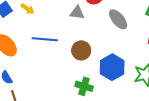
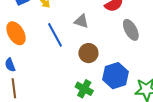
gray triangle: (77, 13) -> (81, 21), moved
blue line: (45, 39) -> (55, 35), turned 45

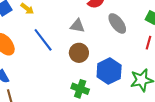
gray triangle: (81, 21) -> (77, 26), moved

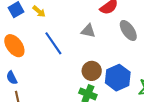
brown circle: (79, 53) -> (92, 71), moved

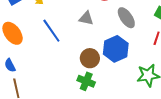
blue hexagon: (118, 78) -> (116, 49), moved

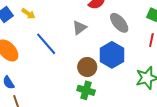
gray triangle: (86, 18) -> (79, 28), turned -42

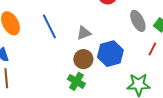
gray ellipse: (119, 23) -> (138, 21), moved
gray triangle: (79, 28) -> (84, 33), moved

